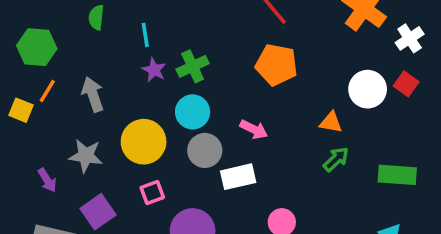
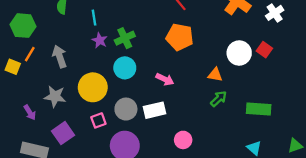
white cross: (410, 38) -> (275, 13), moved
gray circle: (205, 150) -> (126, 109), moved

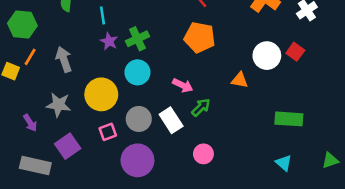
green arrow: (219, 99) -> (201, 107), moved
white rectangle: (155, 110) -> (171, 120), turned 70

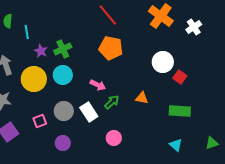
cyan line: (103, 15) -> (27, 32), moved
red square: (295, 52) -> (180, 77), moved
orange triangle: (240, 80) -> (142, 98), moved
yellow circle: (101, 94) -> (34, 79), moved
purple circle: (137, 160) -> (63, 143), size x0.6

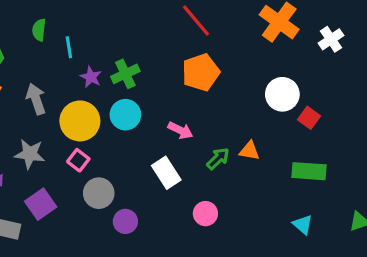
orange pentagon: (111, 48) -> (201, 72), turned -30
green arrow: (112, 102) -> (218, 159), moved
gray circle: (64, 111) -> (99, 193), moved
pink square: (40, 121) -> (78, 160), moved, turned -32

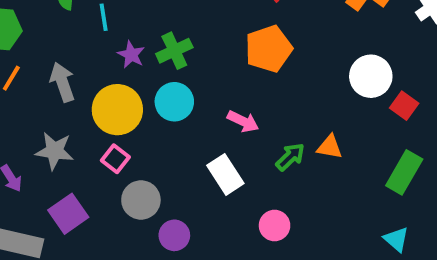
green rectangle: (309, 171) -> (404, 172), turned -64

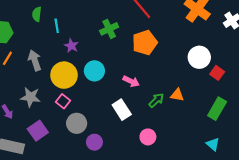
green cross: (174, 51) -> (109, 29), moved

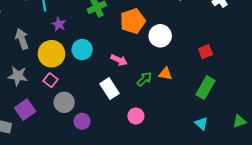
white circle: (199, 57) -> (160, 36), moved
red square: (217, 73) -> (206, 52), turned 32

